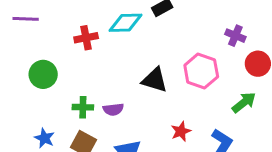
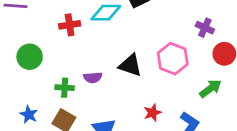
purple semicircle: (113, 109) -> (93, 78), moved

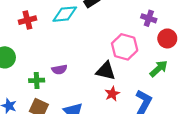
red cross: (70, 25) -> (27, 20), moved
black triangle: (130, 65) -> (106, 71), moved

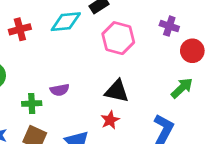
pink hexagon: (125, 47) -> (118, 38), moved
red star: (112, 94) -> (110, 120), moved

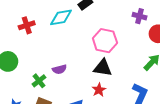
pink hexagon: (118, 38) -> (105, 41), moved
green cross: (32, 103) -> (39, 81), turned -32

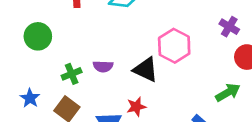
black triangle: (103, 68) -> (146, 70), moved
red star: (99, 90) -> (136, 107), moved

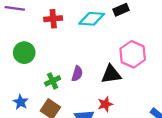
purple semicircle: (103, 66) -> (77, 74), turned -72
black triangle: (146, 70) -> (111, 74), turned -30

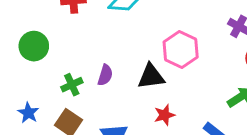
red star: (105, 104) -> (164, 115), moved

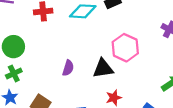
green cross: (72, 85) -> (14, 73), moved

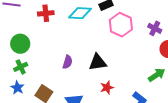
pink hexagon: (125, 48) -> (121, 25), moved

